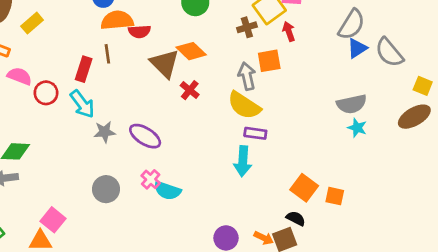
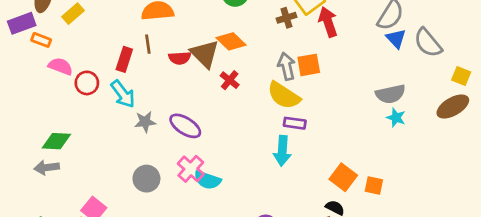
red semicircle: (139, 31) -> (180, 58), moved
red arrow: (289, 31) -> (328, 22), size x1.5
blue triangle: (357, 48) -> (396, 39), turned -40
orange square: (269, 61) -> (309, 65), moved
pink cross: (151, 179) -> (191, 169), size x1.4

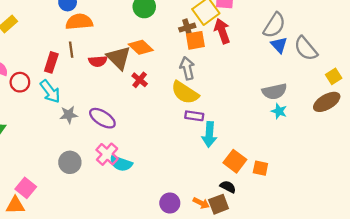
orange square: (309, 65) -> (195, 40), moved
yellow square: (461, 76) -> (334, 76), turned 35
cyan arrow: (282, 151) -> (209, 134), moved

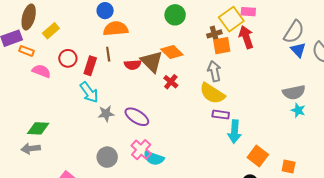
red circle: (20, 82) -> (68, 58), moved
orange square: (260, 168) -> (289, 167), moved

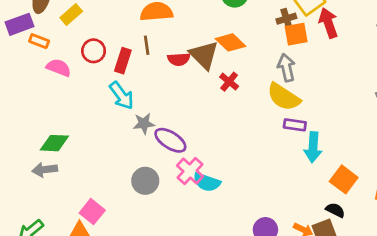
purple ellipse: (137, 117) -> (170, 140), moved

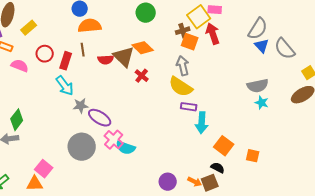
orange square: (296, 34) -> (190, 42), turned 30
green diamond: (54, 143) -> (17, 120), turned -55
gray circle: (145, 181) -> (82, 147), size x1.4

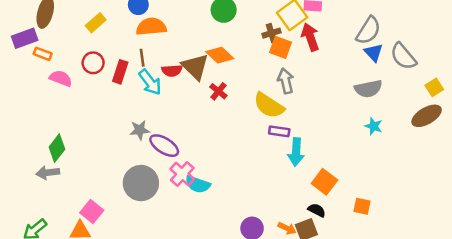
yellow rectangle: (29, 28) -> (96, 23), moved
gray arrow: (183, 66) -> (286, 81), moved
cyan arrow: (65, 86) -> (150, 82), moved
gray semicircle: (258, 86) -> (368, 89), moved
orange square: (253, 156) -> (362, 206), moved

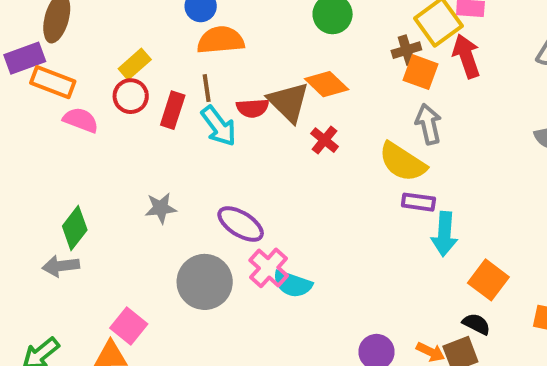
yellow rectangle: (96, 23) -> (135, 64), moved
orange rectangle: (43, 54) -> (53, 82), size x1.5
gray star: (140, 130) -> (161, 208), moved

